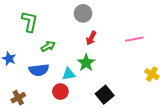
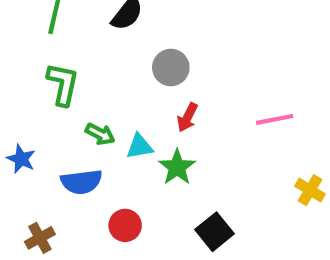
green arrow: (48, 46) -> (100, 134), turned 56
cyan triangle: (69, 74) -> (140, 146), moved

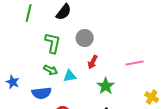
green L-shape: (63, 84) -> (53, 43), moved
green star: (177, 167) -> (106, 86), moved

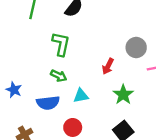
gray circle: (85, 38) -> (136, 48), moved
cyan triangle: (70, 76) -> (81, 96), moved

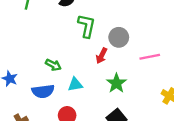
green L-shape: (61, 44) -> (87, 26), moved
gray circle: (136, 48) -> (119, 37), moved

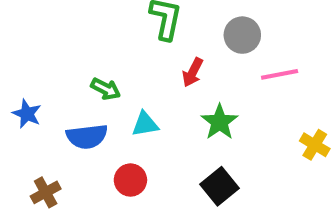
gray circle: (119, 37) -> (242, 35), moved

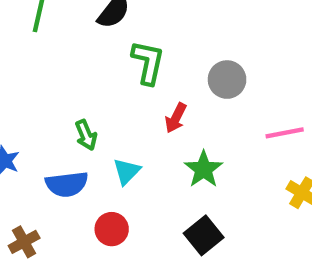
pink line: (280, 74) -> (285, 133), moved
green arrow: (106, 89) -> (86, 135), turned 40
cyan triangle: (145, 124) -> (127, 171), turned -36

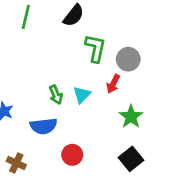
gray circle: (227, 80) -> (128, 59), moved
cyan triangle: (127, 171) -> (82, 95), moved
brown cross: (24, 242) -> (16, 163), turned -36

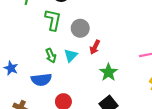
green L-shape: (95, 48) -> (53, 20), moved
gray circle: (128, 59) -> (80, 28), moved

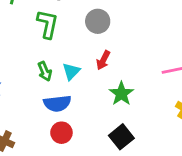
gray circle: (80, 28) -> (98, 21), moved
blue semicircle: (41, 80) -> (57, 103), moved

